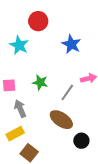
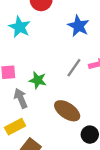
green star: (40, 82) -> (38, 80), moved
gray line: (67, 92) -> (74, 68), moved

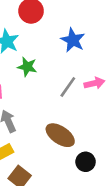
green star: (38, 80) -> (27, 67), moved

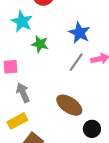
blue star: (73, 40) -> (79, 33), moved

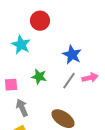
green star: (40, 44) -> (39, 77), moved

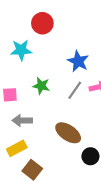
cyan star: (21, 45) -> (21, 50), turned -30
gray arrow: (22, 108) -> (22, 120), turned -66

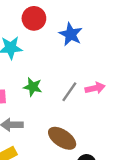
blue star: (78, 61) -> (71, 34), moved

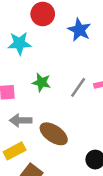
brown ellipse: (62, 138) -> (54, 134), moved

